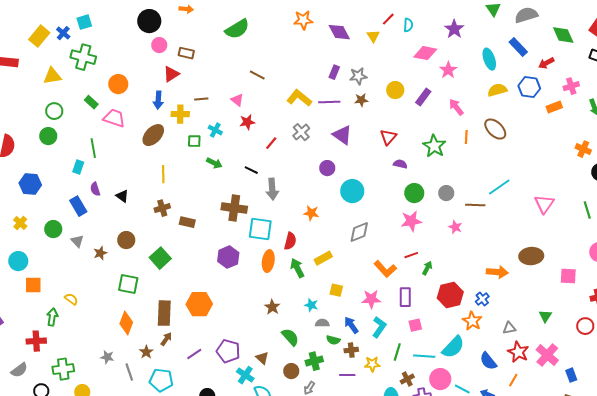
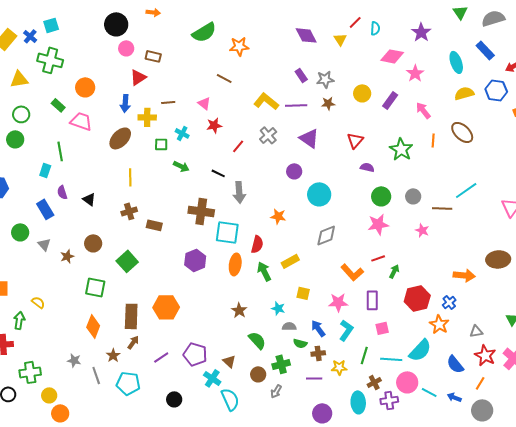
orange star: (303, 20) -> (239, 46), moved
purple rectangle: (334, 72) -> (301, 75), turned -56

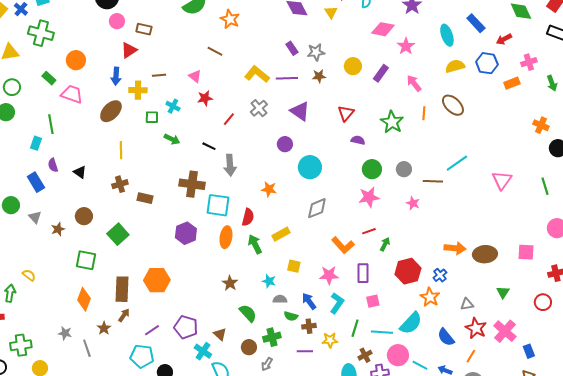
orange star: (239, 46) -> (230, 19), turned 30
brown ellipse: (498, 259) -> (485, 254), moved
cyan pentagon: (128, 383) -> (142, 356), moved

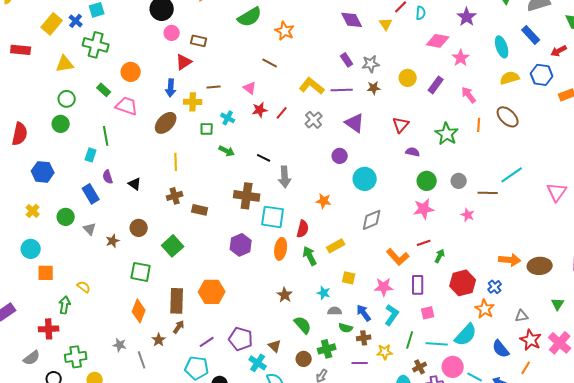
red line: (229, 119) -> (282, 113), moved

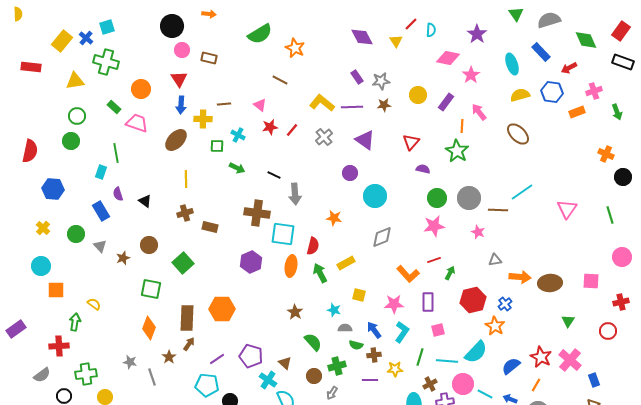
red triangle: (184, 62) -> (179, 79), moved, turned -30
orange line: (479, 125) -> (462, 126), moved
gray circle: (459, 181) -> (469, 198), size x1.5
gray triangle: (522, 316) -> (495, 260), moved
blue semicircle: (501, 349) -> (511, 366), turned 90

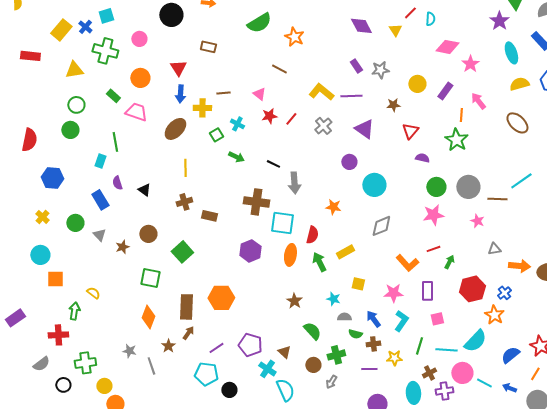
purple star: (477, 34) -> (499, 21), moved
pink circle: (182, 50) -> (139, 39), moved
brown star: (384, 105) -> (393, 105), moved
green square: (217, 146) -> (216, 135), turned -32

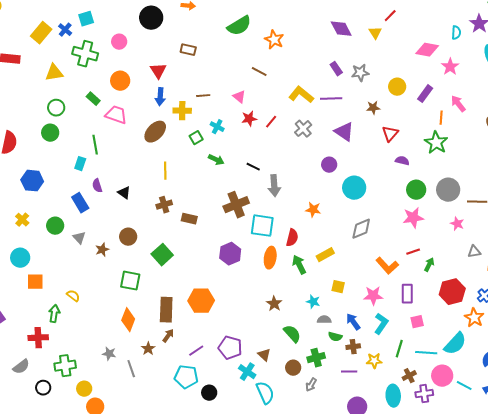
cyan semicircle: (430, 19) -> (456, 33), moved
brown cross: (256, 202) -> (236, 205), turned -30

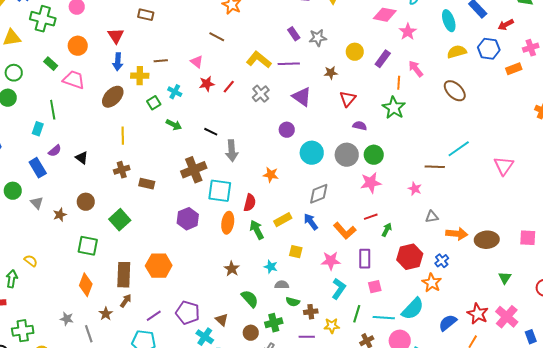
purple semicircle: (97, 186) -> (55, 151), turned -112
gray circle: (448, 190) -> (347, 155), moved
blue arrow: (353, 322) -> (311, 222), moved

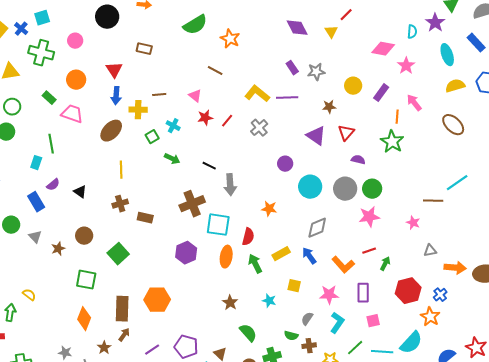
purple triangle: (302, 97) -> (316, 136), moved
gray semicircle: (282, 285) -> (307, 319), moved, turned -56
green line: (357, 314) -> (355, 348), turned 30

